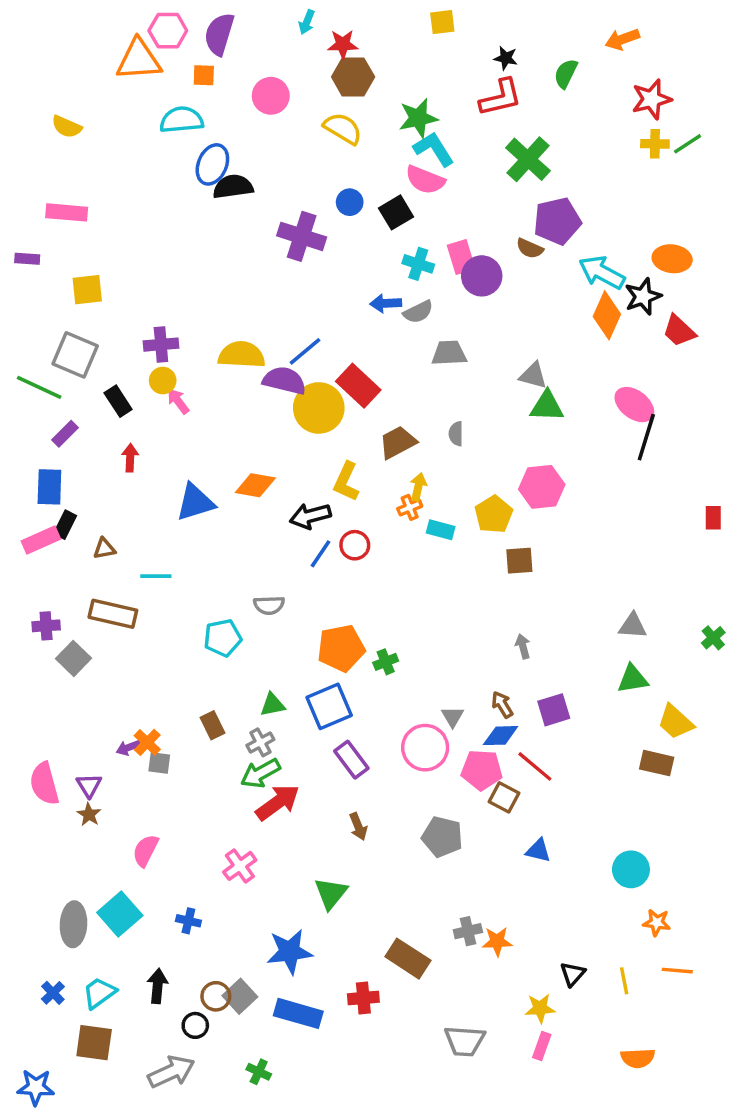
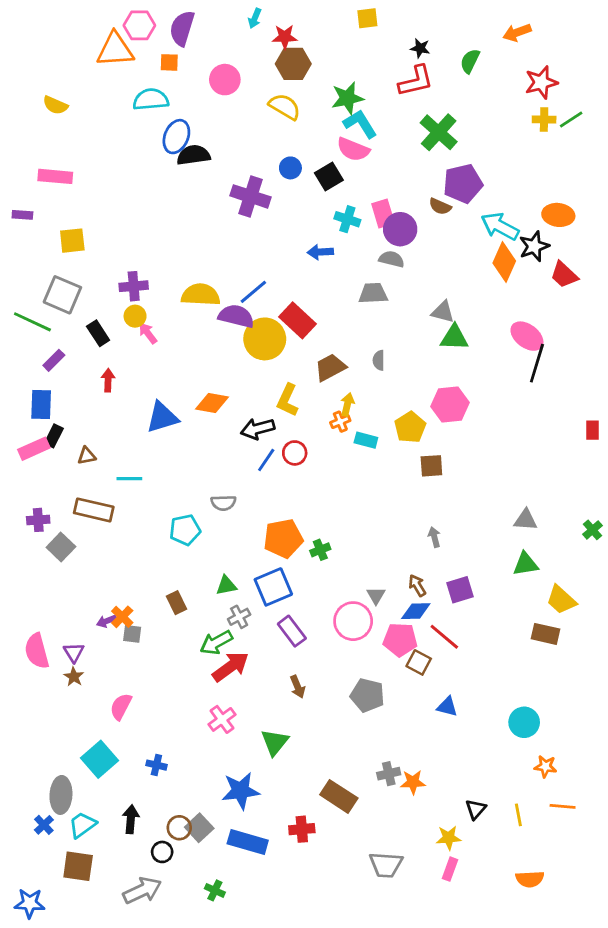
gray semicircle: (418, 312) -> (392, 259), moved, turned -140
gray cross: (260, 742) -> (239, 617), moved
pink cross: (240, 866) -> (222, 719), moved
gray ellipse: (73, 924) -> (61, 795), moved

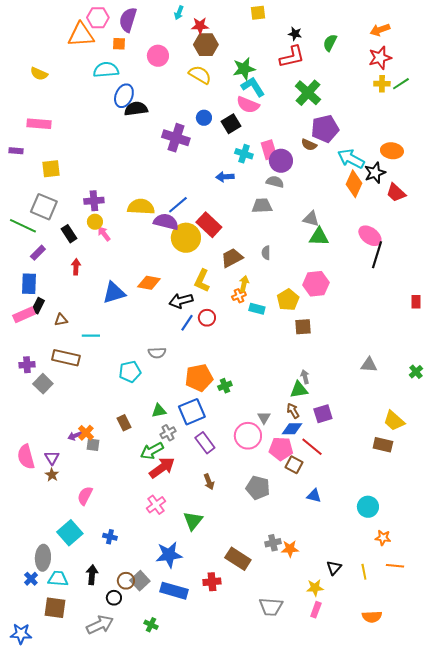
orange arrow: (517, 33) -> (380, 30), moved
green triangle: (526, 564) -> (299, 390), moved
cyan trapezoid: (82, 825) -> (58, 579), turned 40

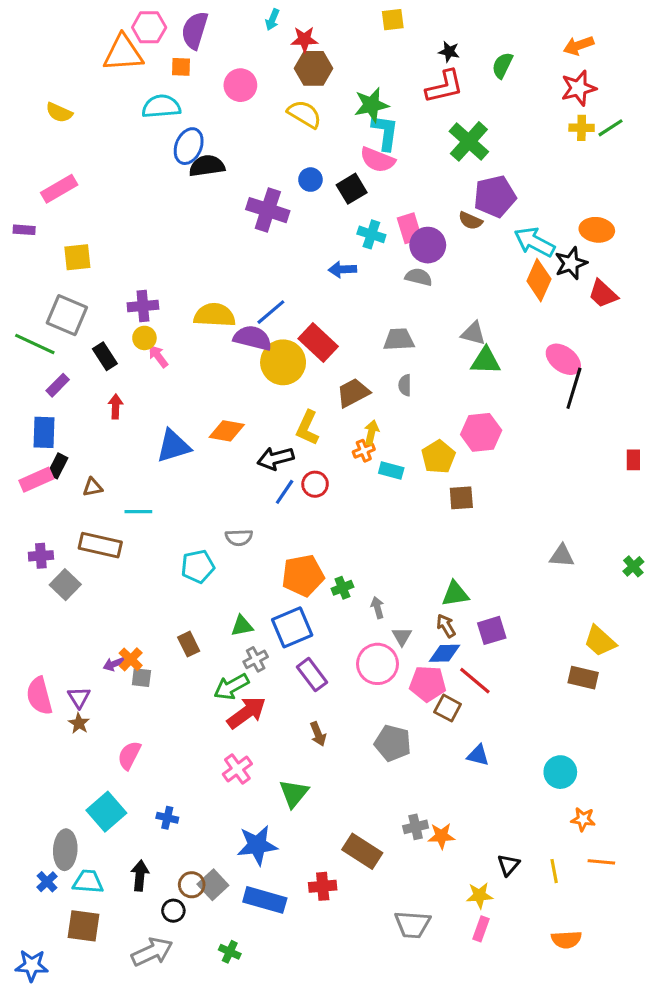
cyan L-shape: (253, 87) -> (385, 132), turned 40
pink rectangle: (39, 124) -> (59, 189), turned -35
gray trapezoid: (262, 206) -> (399, 339), moved
gray arrow: (305, 377) -> (377, 608), moved

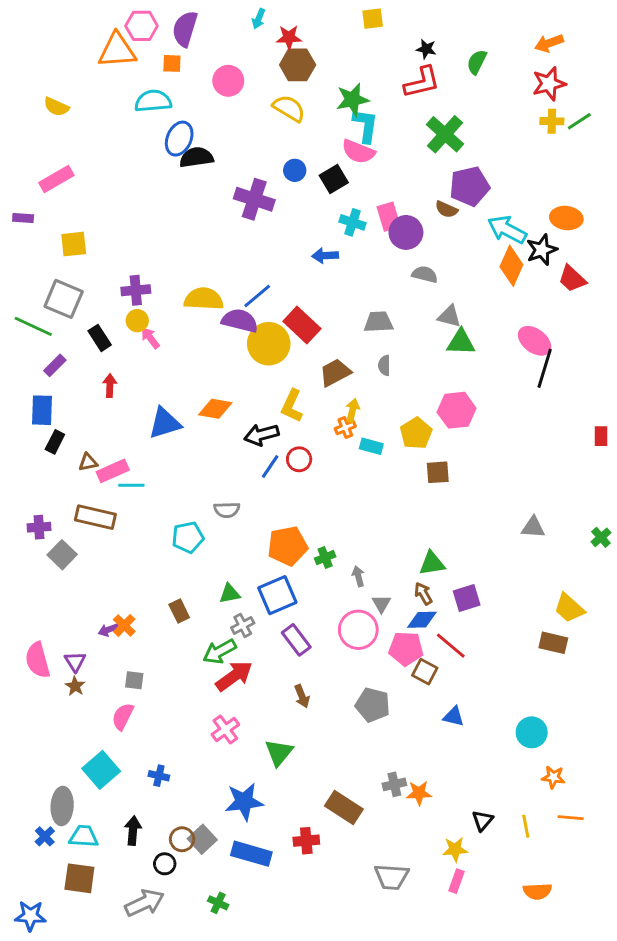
gray semicircle: (419, 277) -> (425, 274), moved
pink rectangle: (36, 480) -> (113, 471), moved
gray square: (141, 678) -> (134, 680), moved

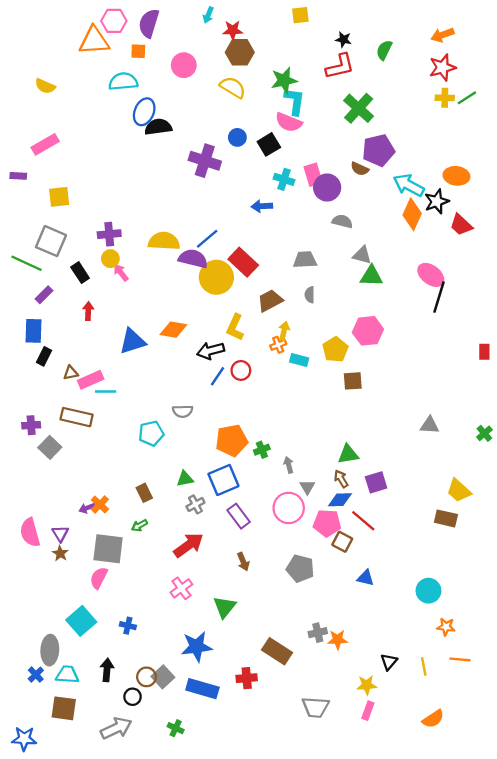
green arrow: (220, 651) -> (140, 525), moved, size x0.6
gray square: (134, 680) -> (108, 549), size x2.0
orange semicircle: (537, 891) -> (433, 719), turned -30

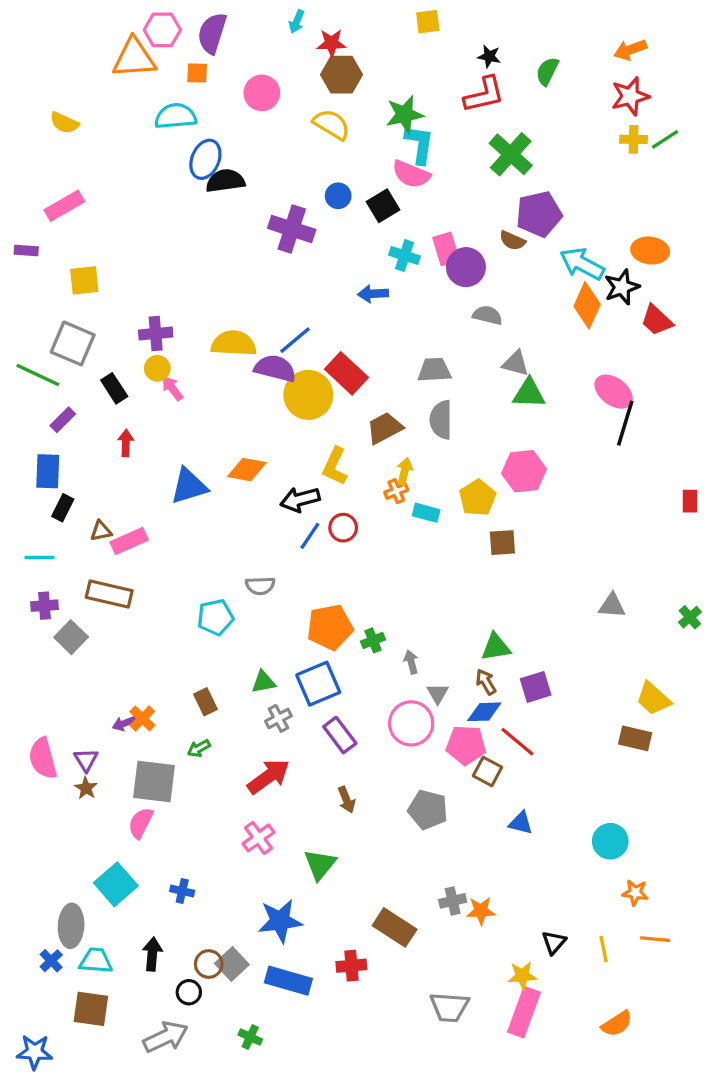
gray semicircle: (310, 295) -> (441, 420), size x1.6
cyan line: (106, 391) -> (40, 557), moved
pink rectangle: (368, 711) -> (524, 1012), size x1.8

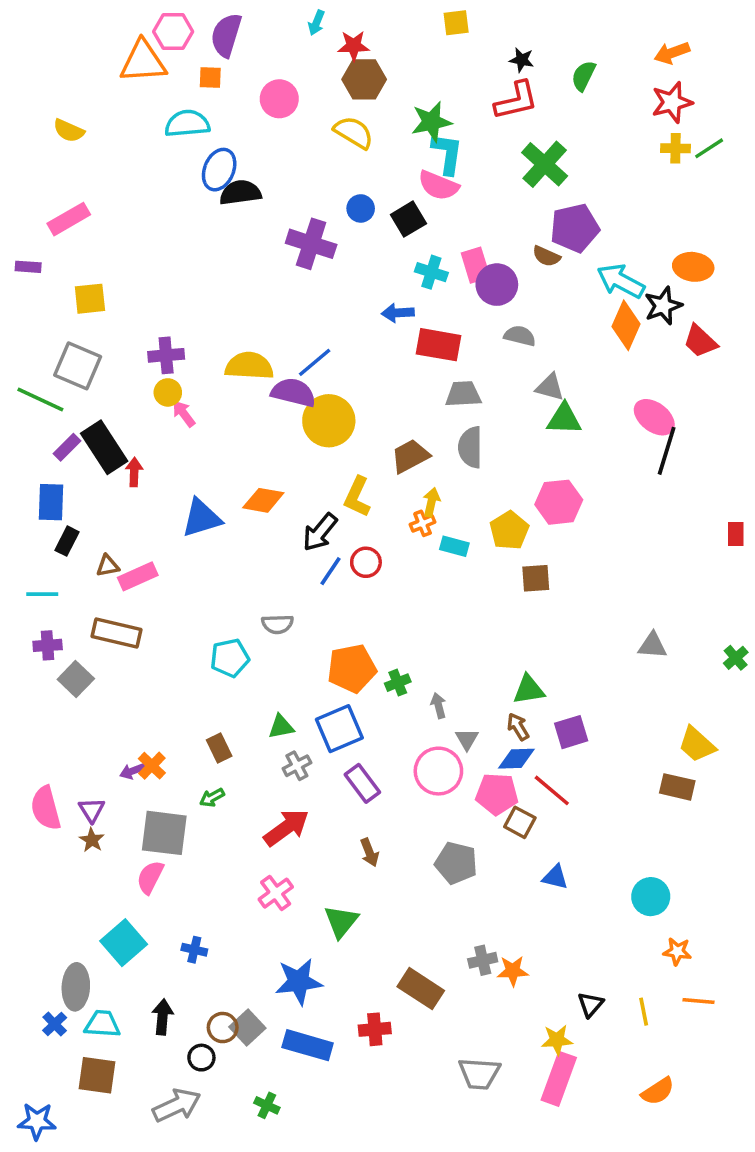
red rectangle: (346, 373) -> (438, 345), moved, turned -33
black rectangle: (114, 388) -> (104, 447), moved, size x1.6
black arrow: (300, 499) -> (320, 532), turned -36

